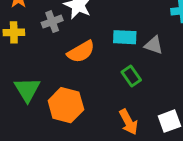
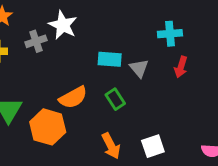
gray triangle: (154, 45) -> (139, 68), turned 30
orange semicircle: (81, 52) -> (73, 97), moved

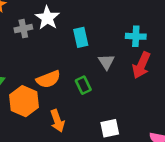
cyan rectangle: (110, 59) -> (81, 37), moved, turned 66
red arrow: (181, 67) -> (141, 65), size x1.5
orange arrow: (111, 146) -> (57, 121), moved

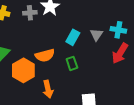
cyan rectangle: (81, 37) -> (73, 37), moved, turned 35
gray triangle: (106, 62) -> (96, 35), moved

